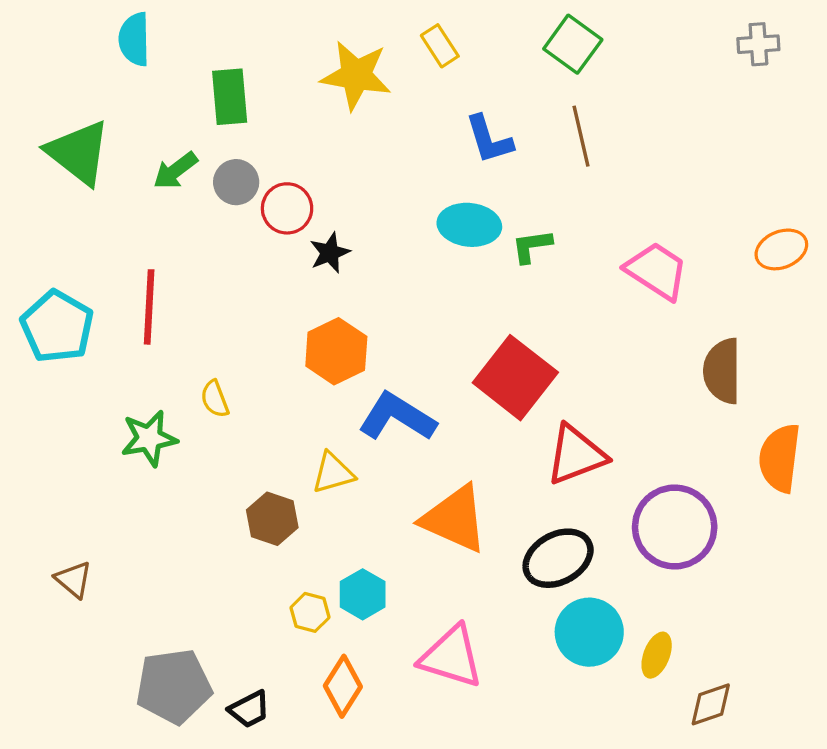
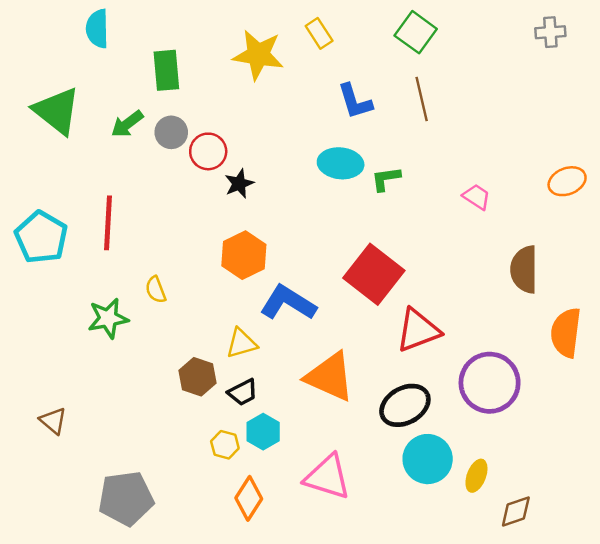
pink trapezoid: (657, 271) -> (476, 197), size x0.6
black trapezoid: (249, 709) -> (243, 392), moved

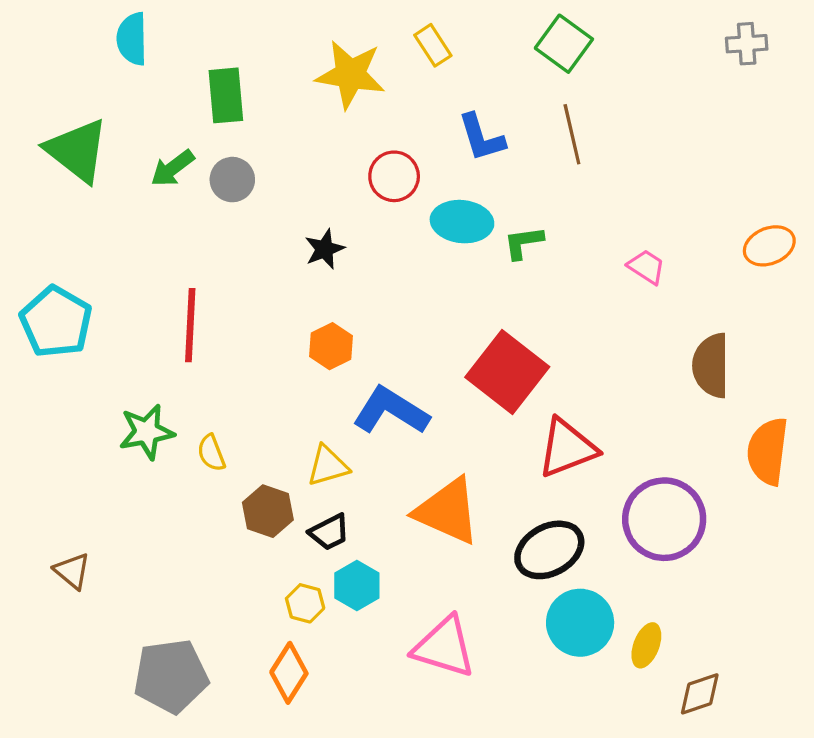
red circle: (208, 151) -> (394, 176), moved
red line: (108, 223) -> (190, 325), moved
orange hexagon: (244, 255) -> (331, 346), size x0.7
yellow semicircle: (156, 290) -> (211, 453), moved
orange diamond: (249, 498) -> (289, 673), moved

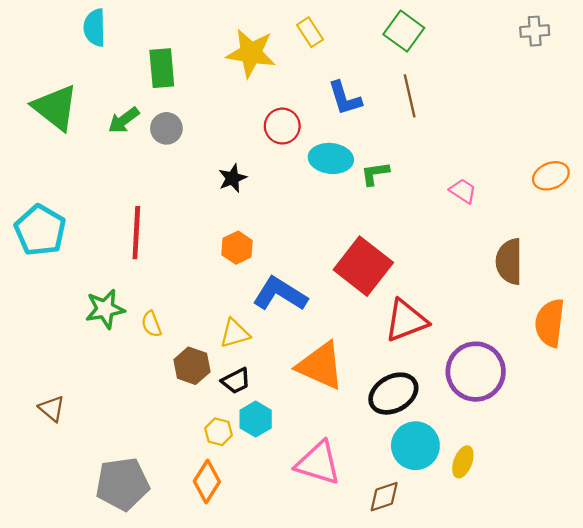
brown diamond: (700, 694) -> (384, 497), moved

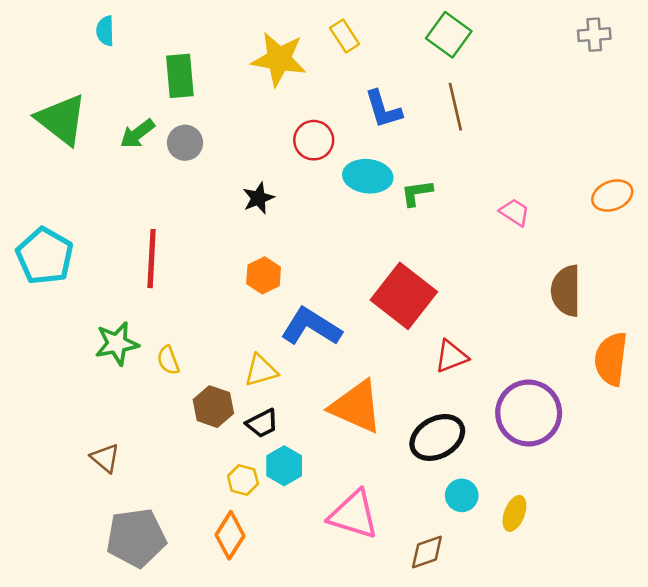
cyan semicircle: (95, 28) -> (105, 31), size x0.7
red triangle: (406, 321) -> (451, 356), size x0.7
brown triangle: (52, 409) -> (105, 458), moved
cyan circle: (415, 446) -> (462, 495), size x0.6

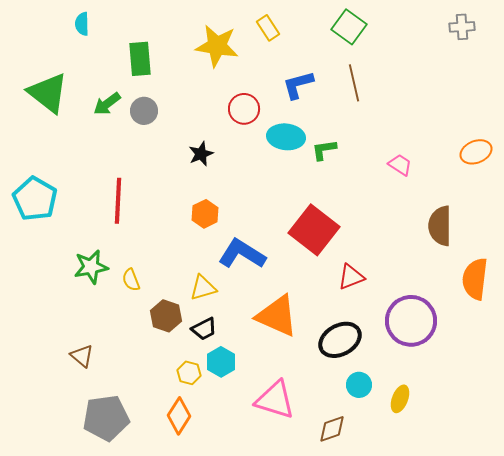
blue L-shape: (383, 109) -> (298, 85), turned 92

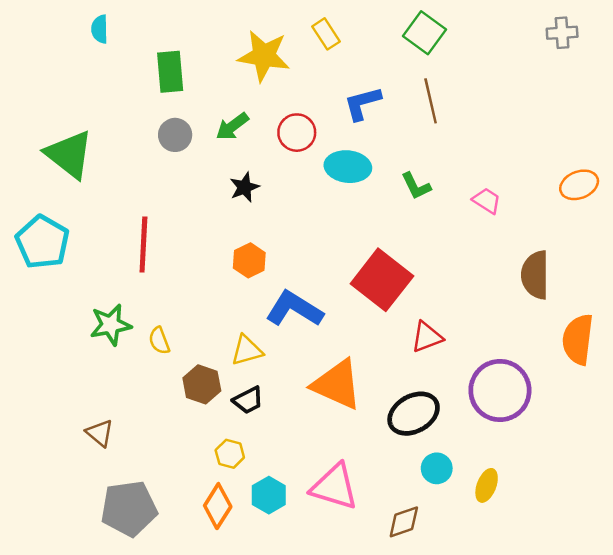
green triangle: (48, 93) -> (69, 154), moved
green arrow: (107, 104) -> (232, 126), moved
green L-shape: (324, 150) -> (416, 186), moved, turned -108
cyan hexagon: (221, 362) -> (269, 495), moved

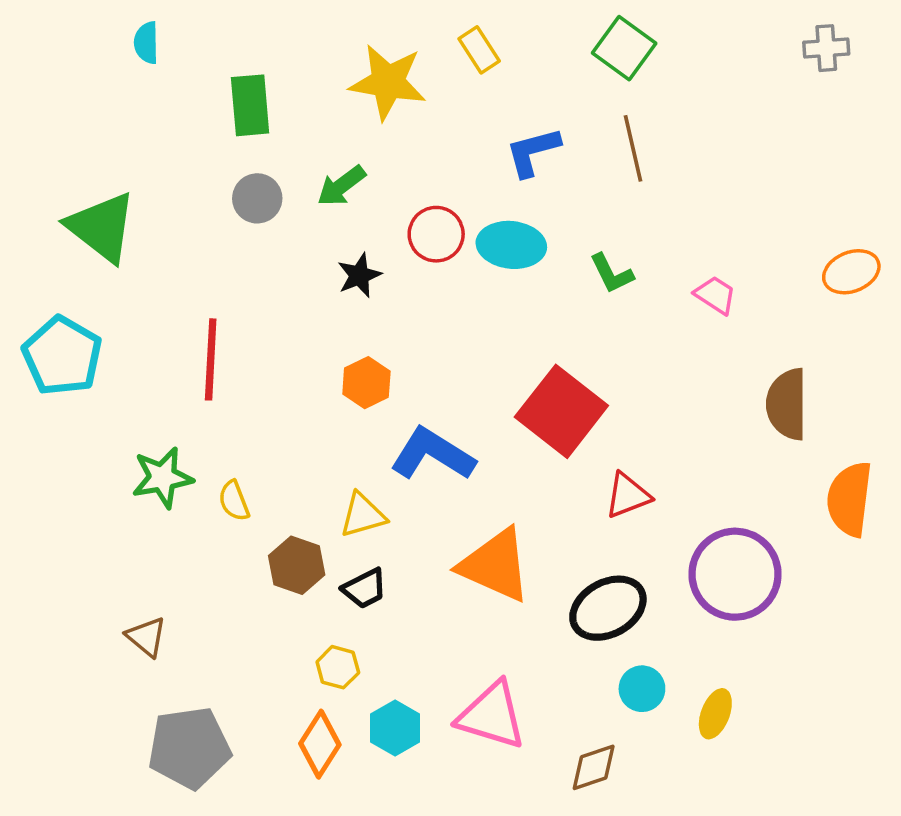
red circle: (297, 133) -> (436, 234), moved

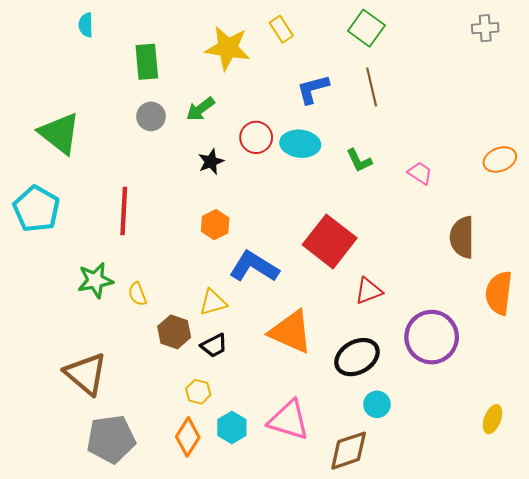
brown triangle: (146, 637) -> (86, 374), size x1.8
yellow ellipse: (715, 714) -> (493, 419), moved
brown diamond: (594, 767) -> (349, 451), size x1.4

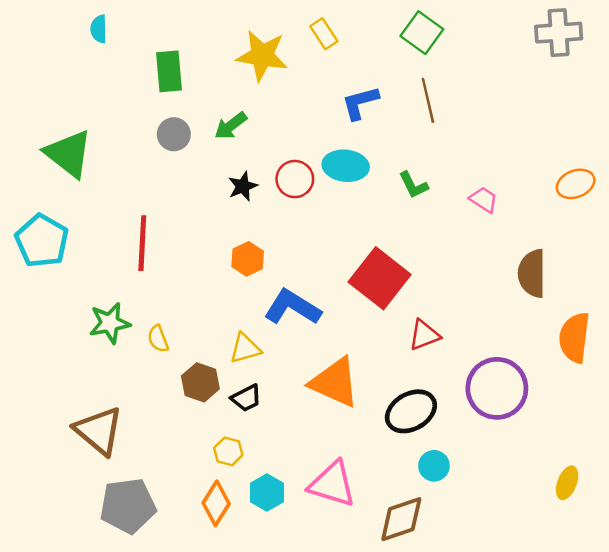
gray cross: (485, 28) -> (559, 33), size x1.5
red circle: (256, 137) -> (295, 179), moved

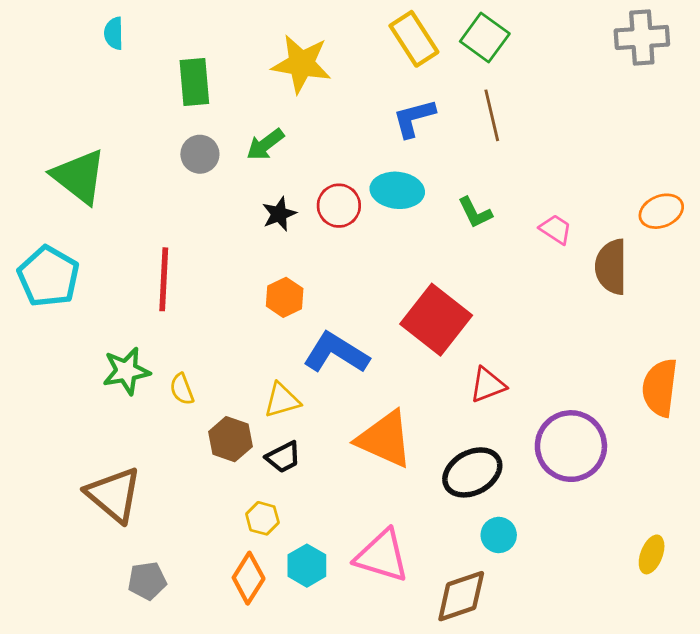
yellow rectangle: (324, 34) -> (414, 39), moved, size x1.5
brown semicircle: (532, 273) -> (611, 267), moved
gray pentagon: (128, 506) -> (147, 581), size x0.6

